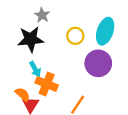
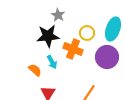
orange cross: (47, 84) -> (73, 49), moved
orange semicircle: (23, 94) -> (35, 70), moved

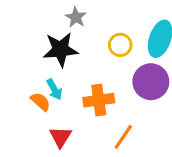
orange cross: (73, 49) -> (99, 100), moved, turned -30
cyan arrow: (52, 62) -> (54, 89), moved

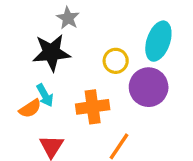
yellow circle: (120, 45) -> (116, 61), moved
orange semicircle: (41, 102) -> (30, 109), turned 105

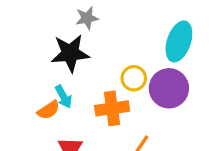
gray star: (68, 18) -> (87, 18), turned 30
yellow circle: (116, 61) -> (134, 78), moved

